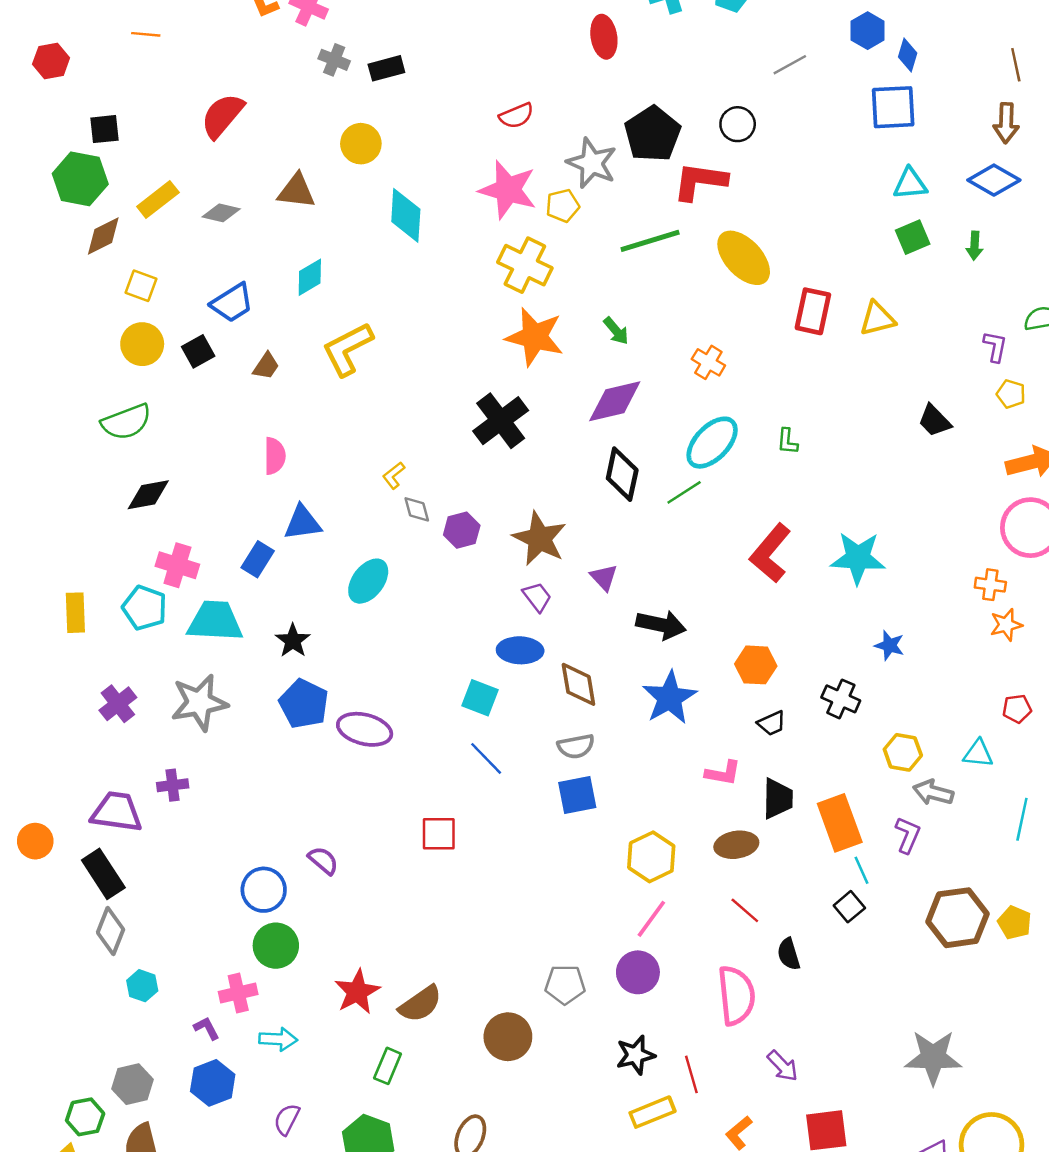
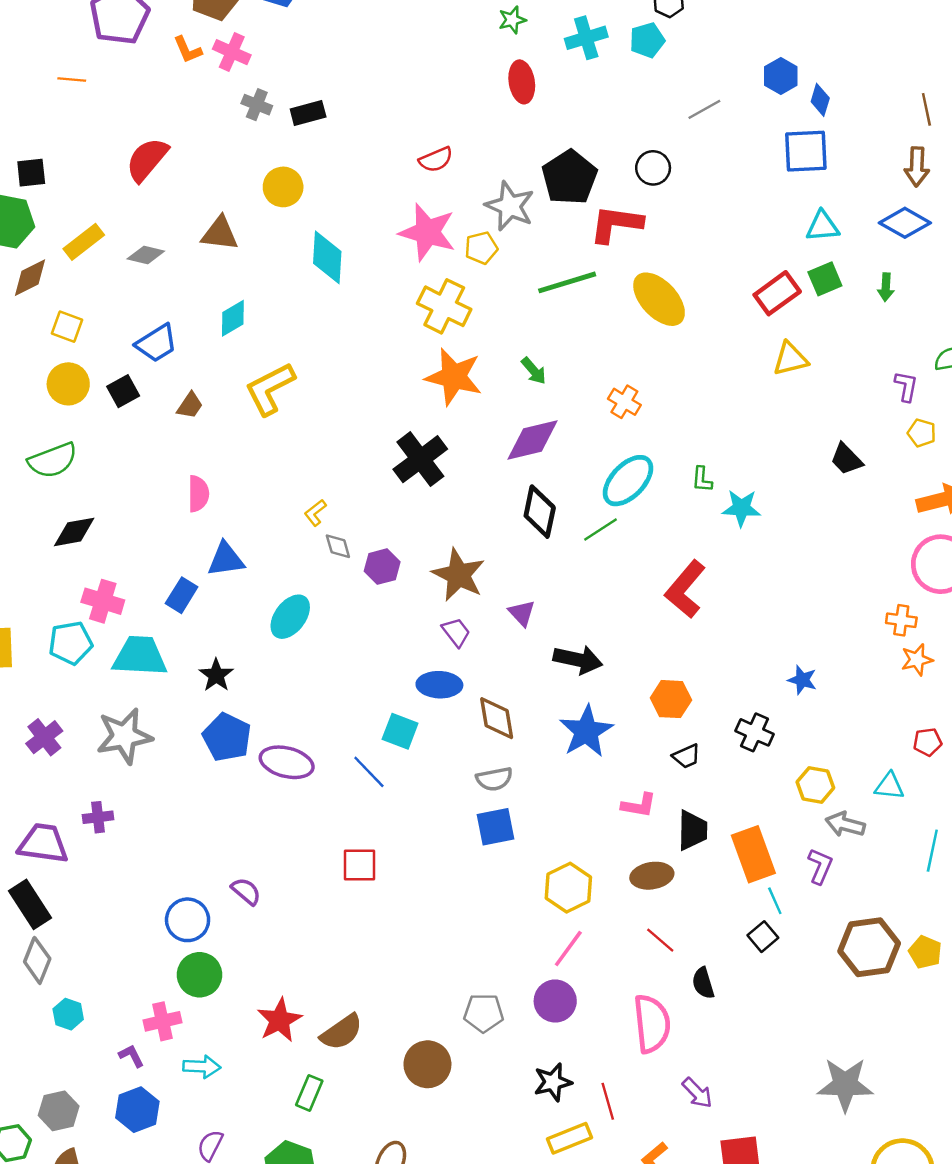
red rectangle: (813, 311) -> (777, 293), moved, turned 42
cyan star: (858, 558) -> (741, 508), moved, size x0.7
cyan pentagon: (145, 608) -> (71, 643), turned -30
blue line: (486, 758) -> (369, 772), moved

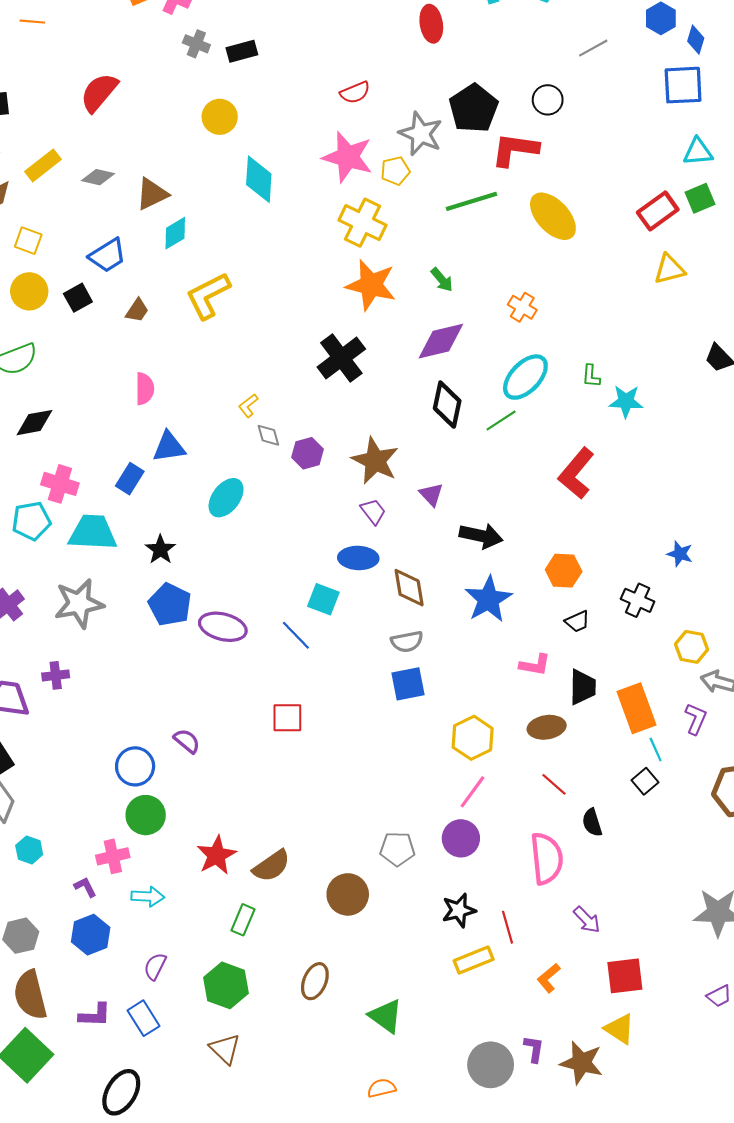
brown triangle: (220, 234) -> (152, 194), moved, turned -33

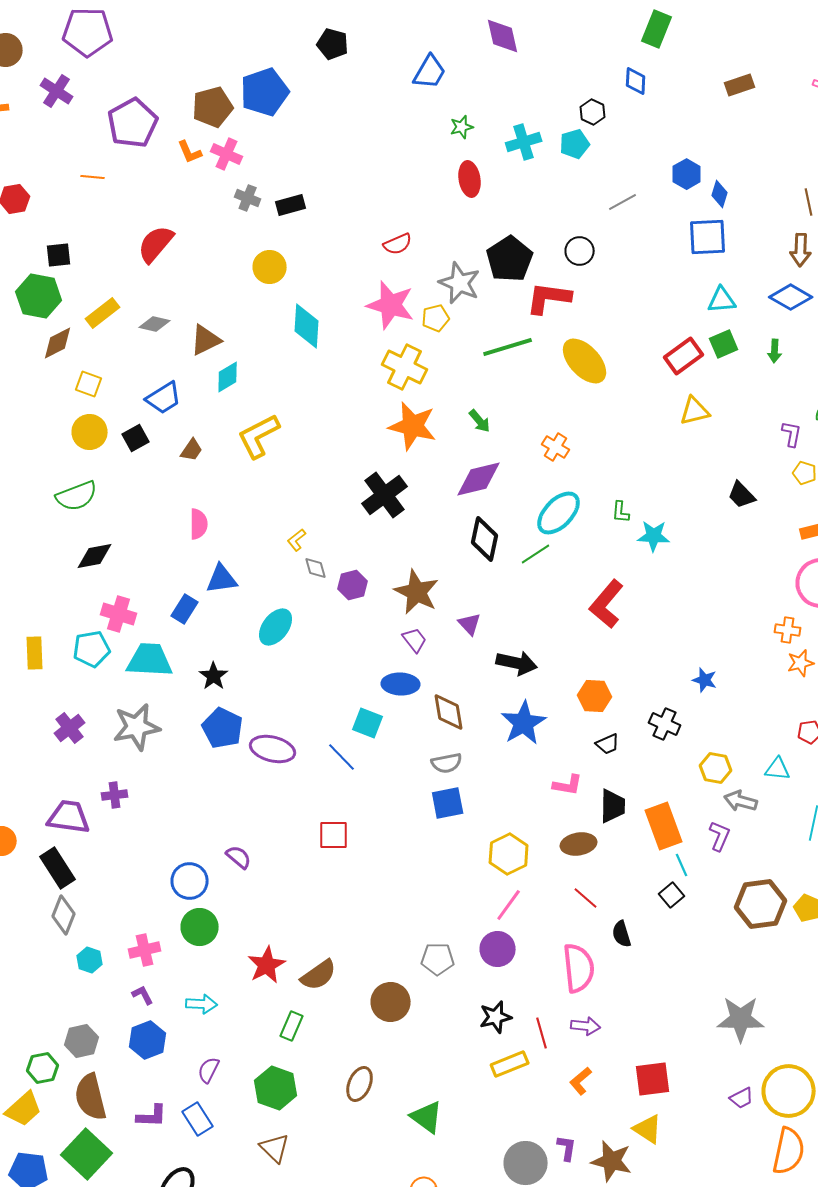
pink cross: (113, 856) -> (145, 950), moved
purple arrow: (587, 920) -> (586, 1026), moved, turned -40

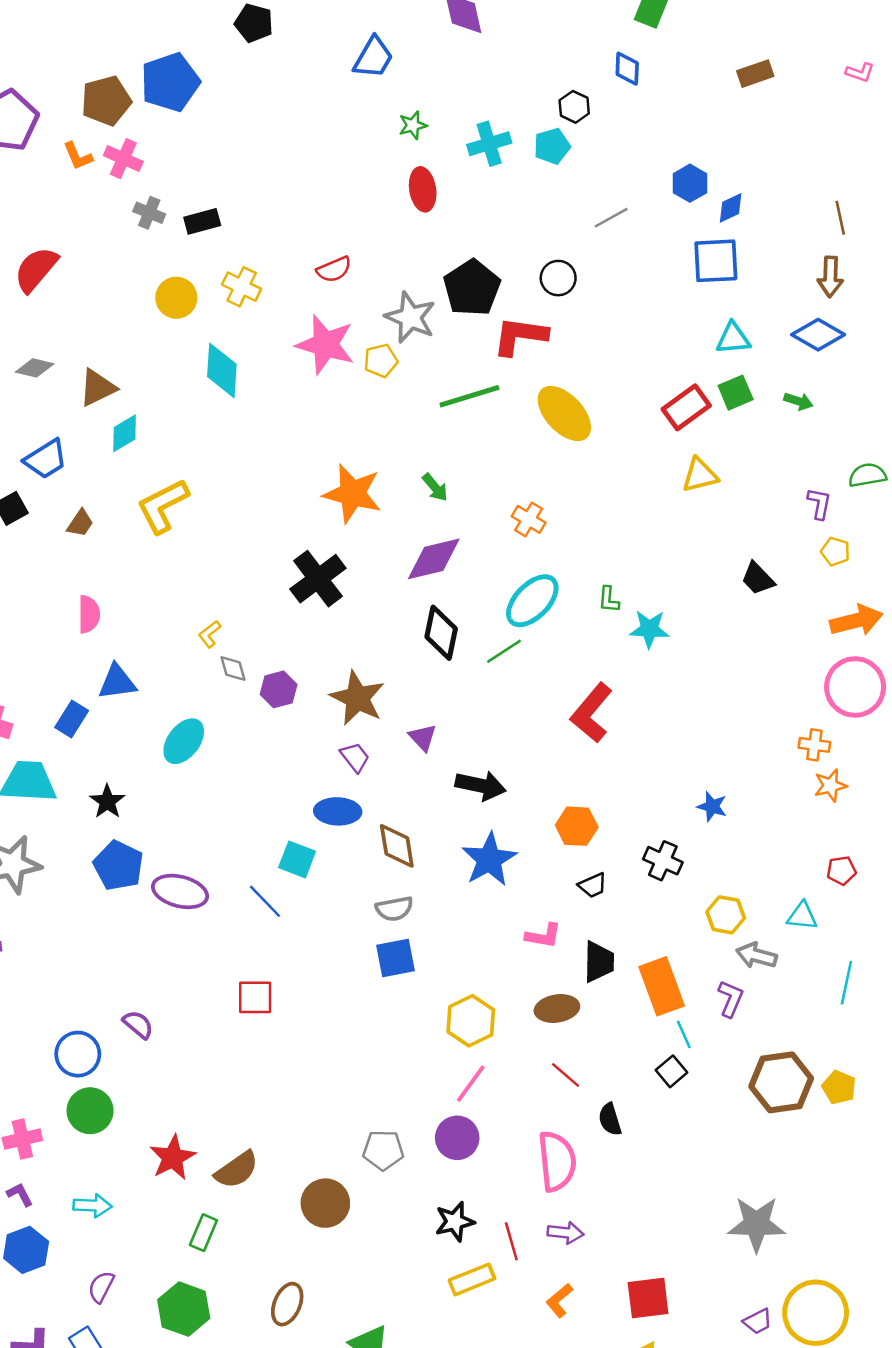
blue diamond: (720, 194) -> (731, 208), turned 48
green arrow: (775, 351) -> (798, 401), turned -75
yellow cross: (405, 367) -> (242, 287), moved, size x0.7

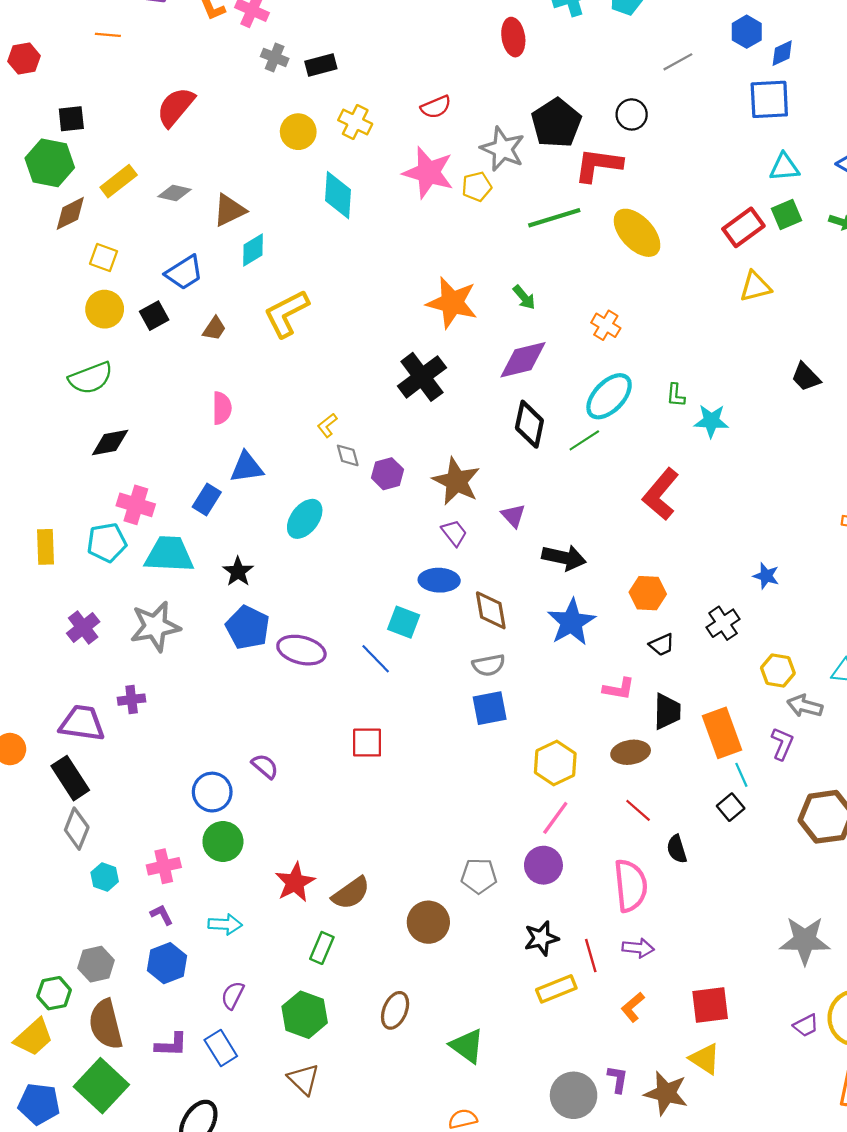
black cross: (663, 861) -> (723, 623), turned 32

